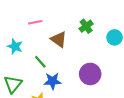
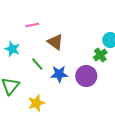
green cross: (86, 26) -> (100, 55), moved
blue star: (53, 81) -> (59, 74), moved

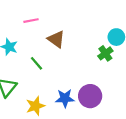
blue star: (59, 74) -> (65, 98), moved
purple circle: (86, 76) -> (90, 96), moved

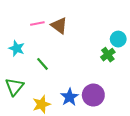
brown triangle: (56, 39) -> (59, 26), moved
blue star: (65, 98) -> (69, 97), turned -30

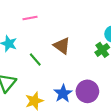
brown triangle: (59, 26) -> (62, 46), moved

